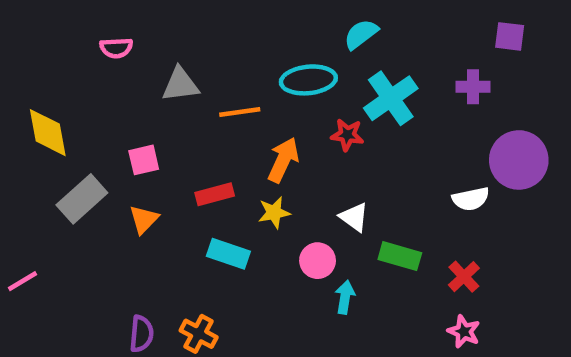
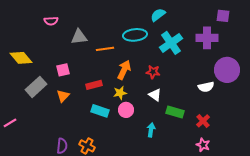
purple cross: (473, 87) -> (207, 38), size x1.5
yellow diamond: (48, 133) -> (21, 58), turned -30
red star: (347, 135) -> (153, 72), moved
pink circle: (318, 261) -> (126, 110), moved

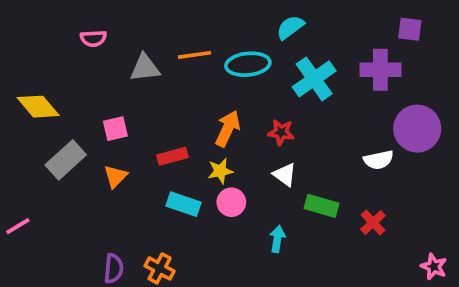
orange line: (105, 49) -> (195, 55), moved
pink star: (203, 145) -> (434, 267), moved

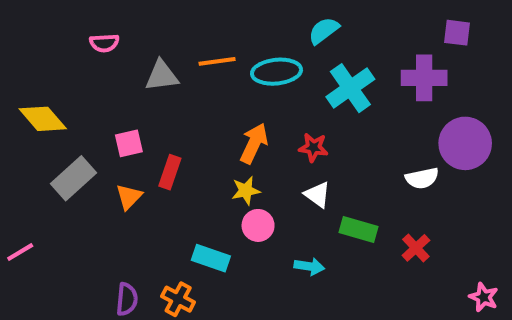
red rectangle: (172, 156) -> (170, 172), moved, turned -56
cyan rectangle: (183, 204) -> (211, 258), moved
cyan arrow: (277, 239) -> (309, 266), turned 90

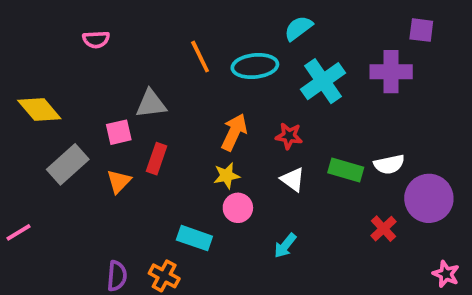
orange line: (217, 61) -> (200, 57), turned 72
gray triangle: (162, 76) -> (151, 104), moved
purple circle: (465, 143) -> (429, 198), moved
green rectangle: (359, 230) -> (346, 170), moved
cyan arrow: (309, 266) -> (285, 246), turned 120

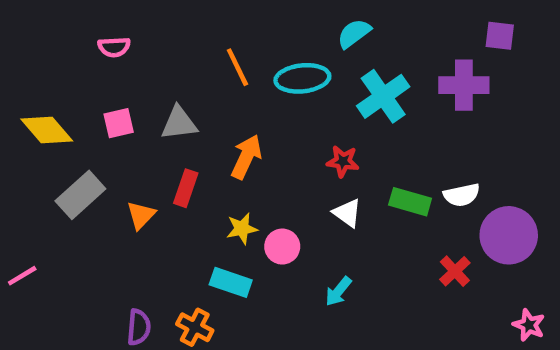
pink square: (119, 132) -> (119, 123), moved
orange arrow: (234, 132) -> (246, 157), moved
yellow star: (227, 176) -> (242, 229), moved

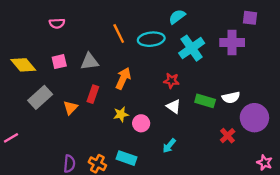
cyan rectangle: (231, 282) -> (127, 158), moved

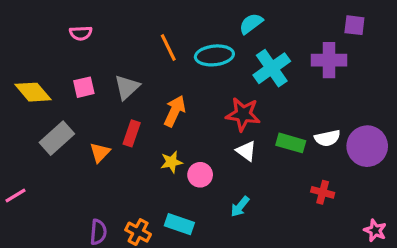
gray triangle: (90, 62) -> (127, 87), turned -36
red star: (171, 81) -> (243, 114), size x1.5
purple circle: (254, 118) -> (367, 146), moved
red cross: (228, 136) -> (323, 192), turned -32

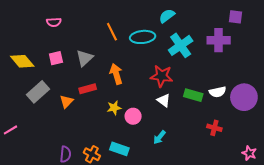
orange arrow: (175, 111) -> (116, 74), turned -42
red rectangle: (132, 133) -> (88, 89), turned 56

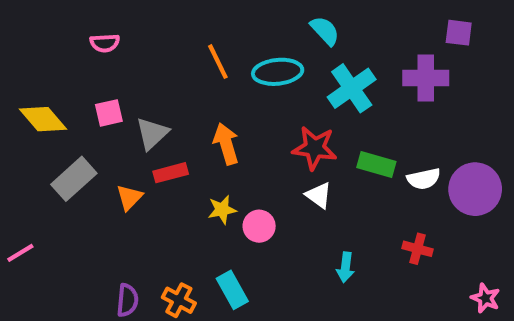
cyan semicircle: (167, 16) -> (325, 31), turned 84
gray triangle: (84, 58) -> (152, 134), moved
green rectangle: (193, 95) -> (376, 164), moved
cyan arrow: (159, 137) -> (345, 267), moved, turned -32
cyan rectangle: (119, 149) -> (232, 290), turned 42

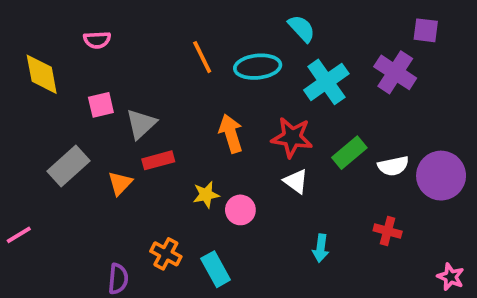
purple cross: (426, 78) -> (395, 72), turned 33
yellow diamond: (43, 119) -> (42, 74), moved, turned 30
orange arrow: (226, 144) -> (231, 134), moved
green rectangle: (376, 164) -> (349, 153), turned -56
orange cross: (179, 300) -> (166, 254), moved

